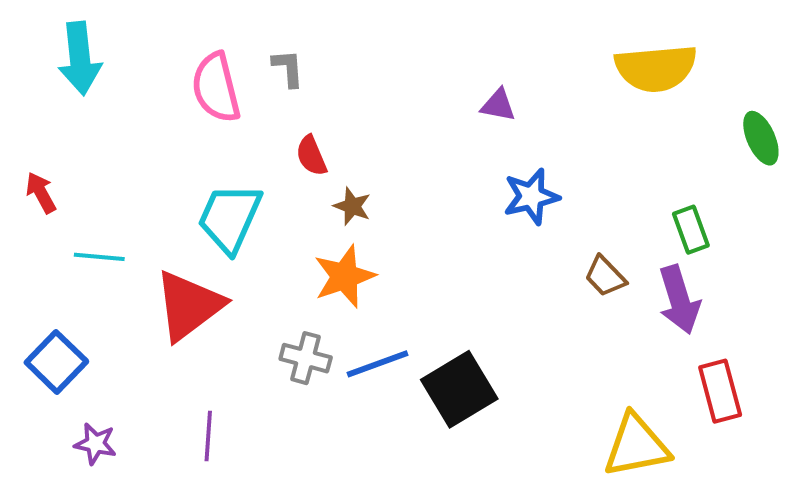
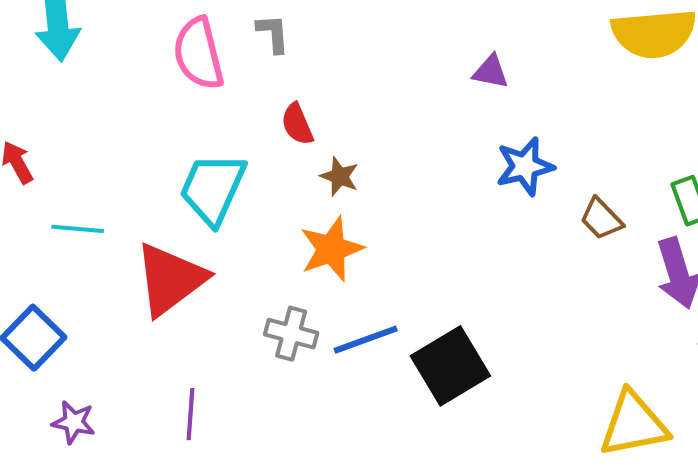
brown trapezoid: (605, 276) -> (601, 219), moved

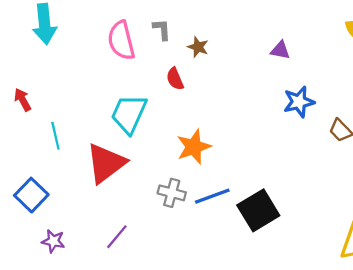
brown star: (340, 176) -> (198, 47), moved
cyan line: (78, 229) -> (55, 136), turned 72
purple line: (190, 414) -> (117, 237), turned 36

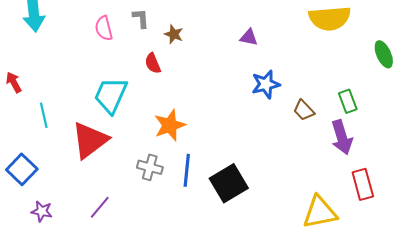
pink semicircle: (121, 40) -> (104, 28), size x0.7
blue line: (212, 196) -> (187, 170), turned -64

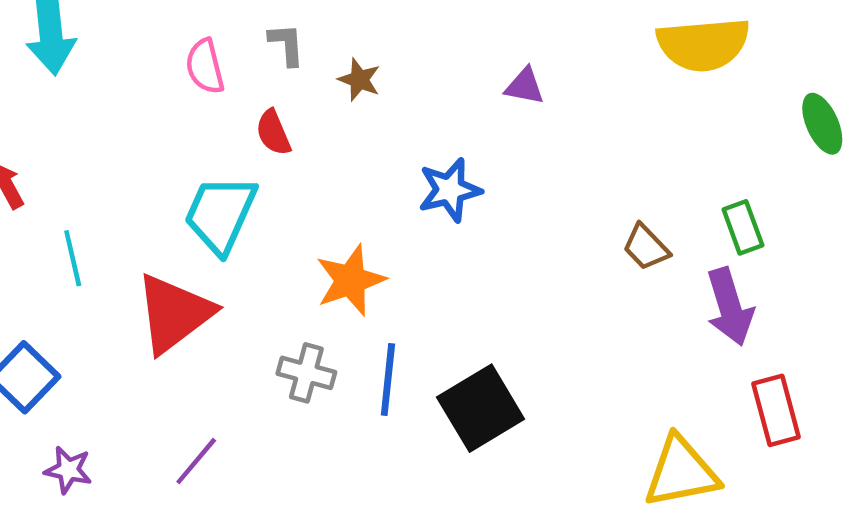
red semicircle: (153, 63) -> (273, 133), moved
blue star: (266, 84) -> (450, 190), moved

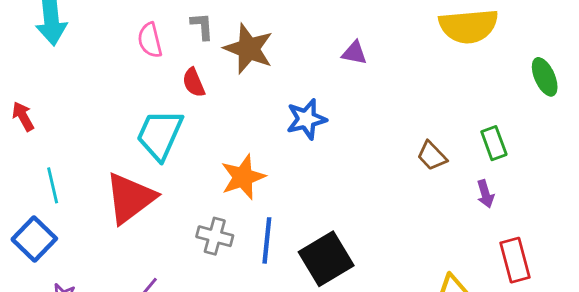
brown star: (359, 80) -> (249, 49), size x1.8
cyan line: (73, 258) -> (53, 185), moved
purple arrow: (730, 307) -> (485, 194), size x0.6

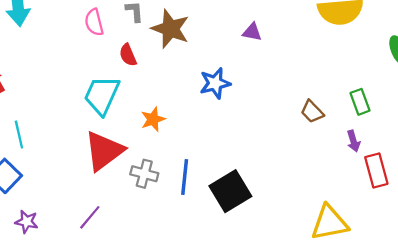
orange star: (243, 177) -> (153, 119), moved, size x0.7
red triangle: (130, 198) -> (104, 151), moved
red rectangle: (515, 260) -> (376, 170), moved

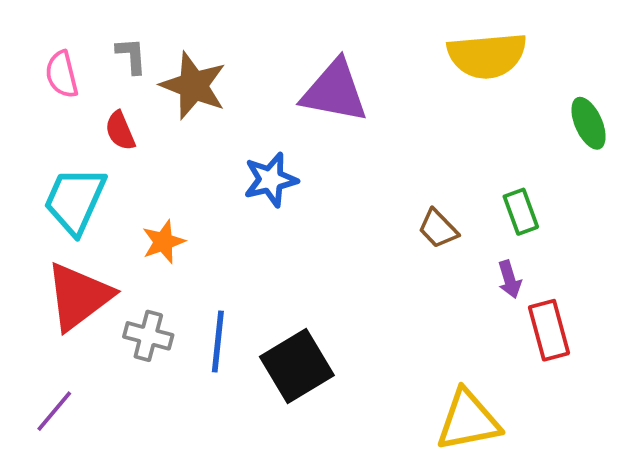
purple triangle: (252, 32) -> (335, 91), size x2.0

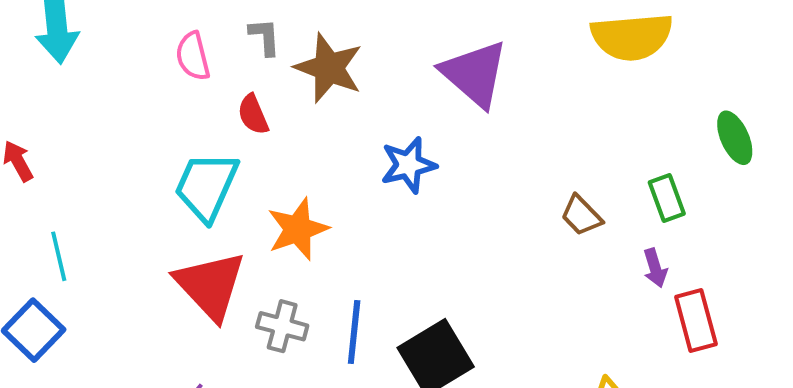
purple triangle: (335, 91) -> (474, 74), turned 30
green ellipse: (589, 123) -> (735, 138), moved
orange star: (163, 242) -> (298, 229), size x1.4
red triangle: (79, 296) -> (210, 285), turned -36

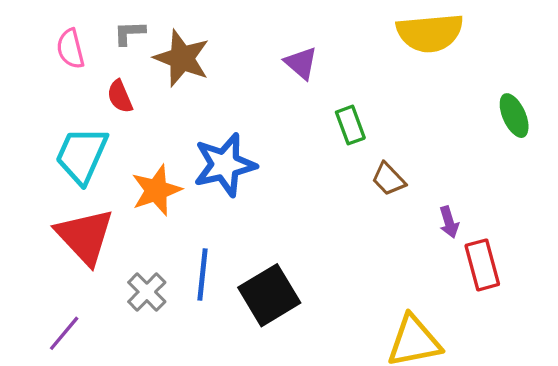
gray L-shape: (265, 37) -> (129, 33), turned -88
purple triangle: (474, 74) -> (301, 63), size x0.6
blue star: (408, 165) -> (225, 165), moved, size x1.4
green rectangle: (667, 198) -> (350, 125), moved
gray cross: (282, 326) -> (147, 292), moved, turned 30

